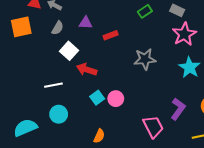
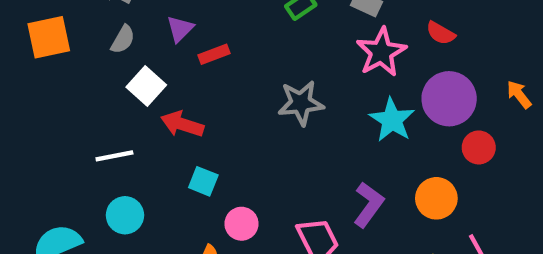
purple triangle: (86, 23) -> (180, 29), turned -48
red rectangle: (111, 35) -> (214, 54), moved
cyan square: (97, 98) -> (203, 181), turned -32
pink circle: (116, 99) -> (241, 224), moved

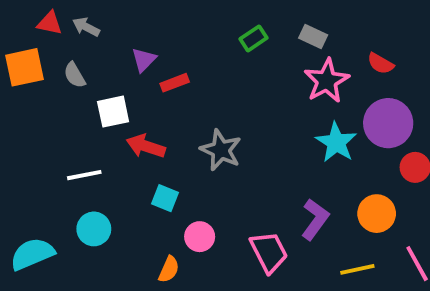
gray semicircle: (123, 39) -> (75, 75), moved, turned 120
white square: (146, 86) -> (113, 112), turned 36
gray star: (301, 103) -> (221, 150), moved, turned 30

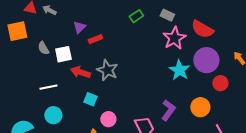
red semicircle: (380, 63) -> (202, 29), size x1.6
gray semicircle: (75, 75) -> (43, 48), moved
gray star: (221, 150) -> (107, 70), moved

